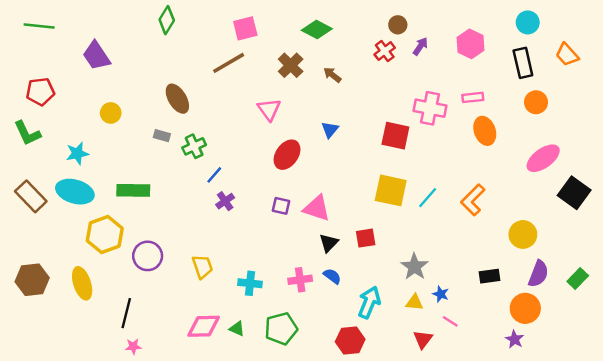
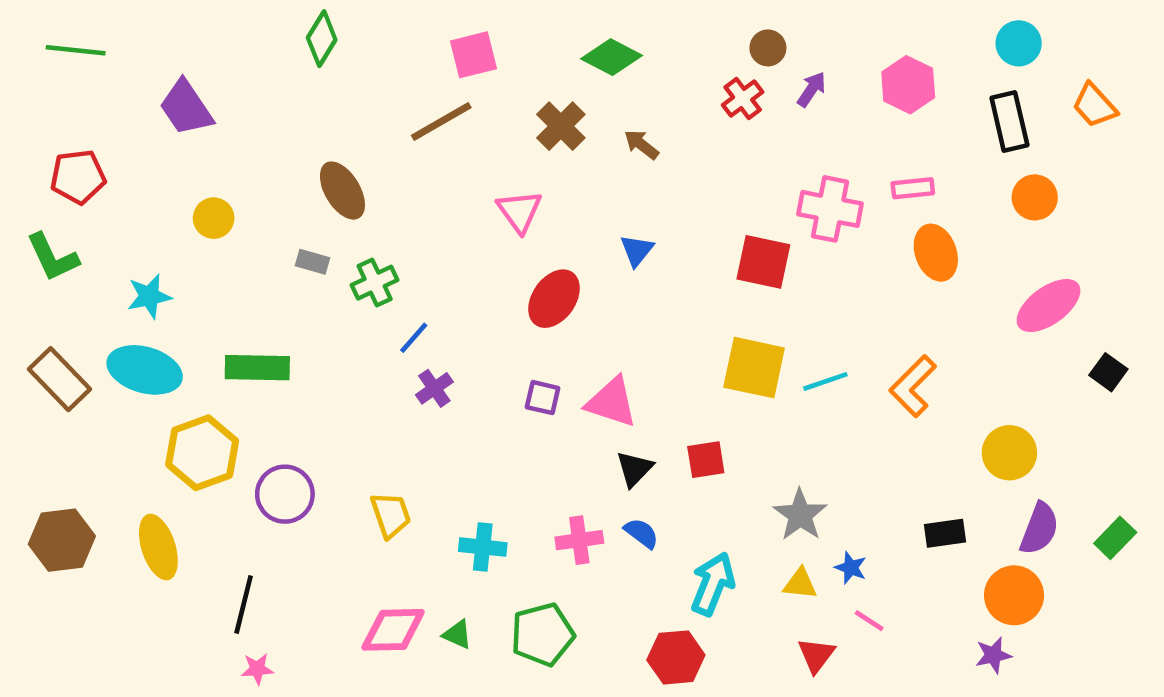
black square: (574, 193) -> (1108, 372), size x0.6
cyan line: (428, 198) -> (825, 381), turned 30
purple star: (515, 339) -> (993, 655), turned 30

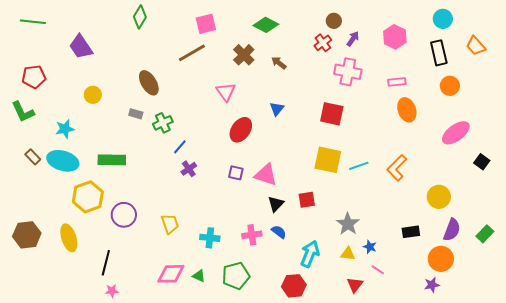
pink cross: (830, 209) -> (348, 72), moved
brown rectangle: (60, 379) -> (33, 157), moved, size x0.6

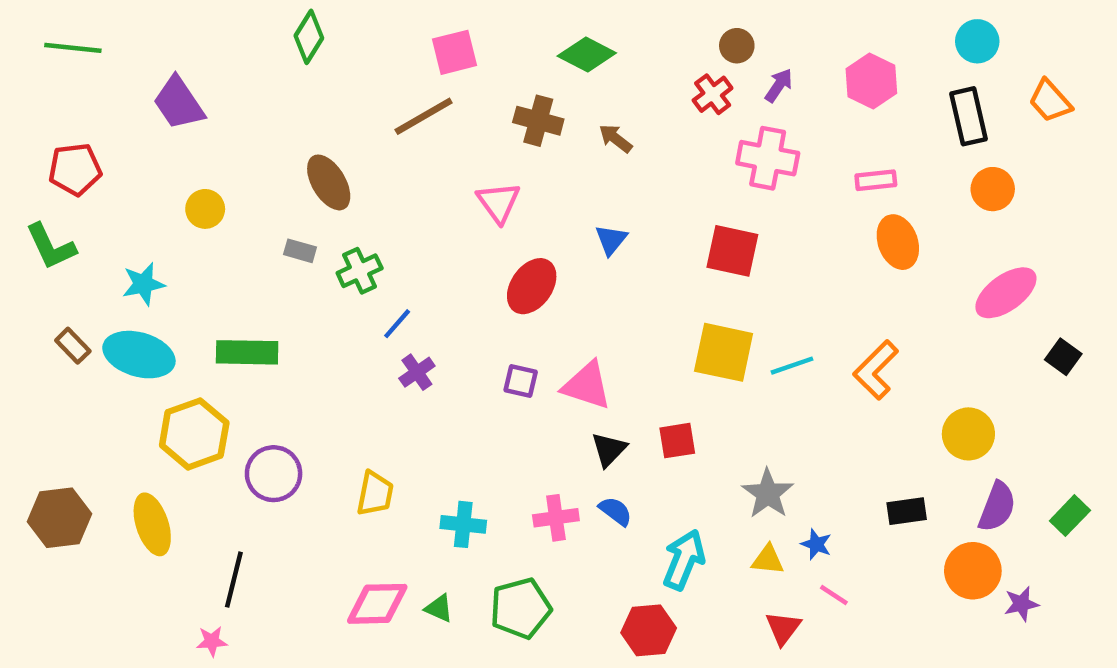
brown cross: (244, 55) -> (538, 121), turned -30
yellow trapezoid: (170, 224) -> (375, 494), turned 30
purple star: (432, 285) -> (1021, 604), moved
pink star: (112, 291) -> (212, 641), moved

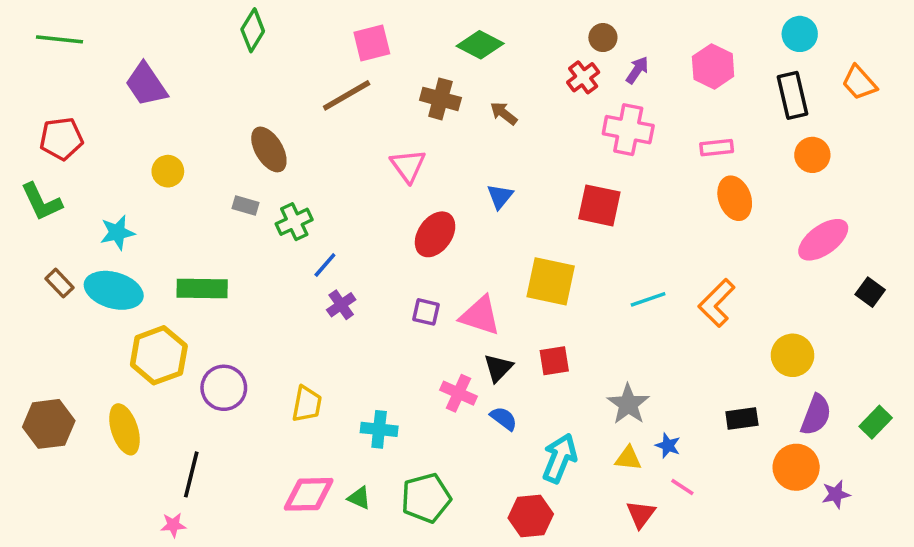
yellow square: (724, 352) -> (551, 281), moved
pink cross: (556, 518) -> (458, 393), moved, turned 32

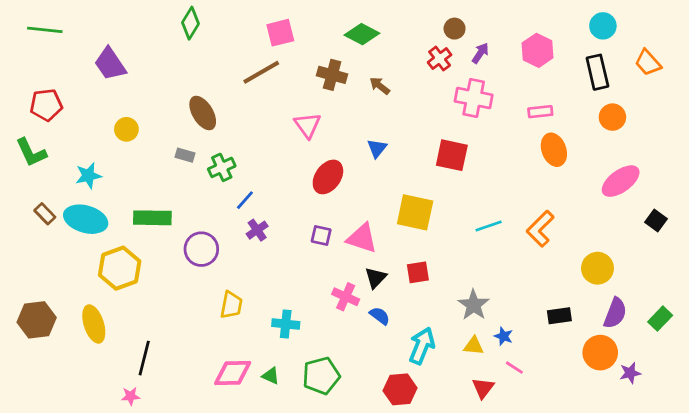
purple circle: (224, 388) -> (201, 249), moved

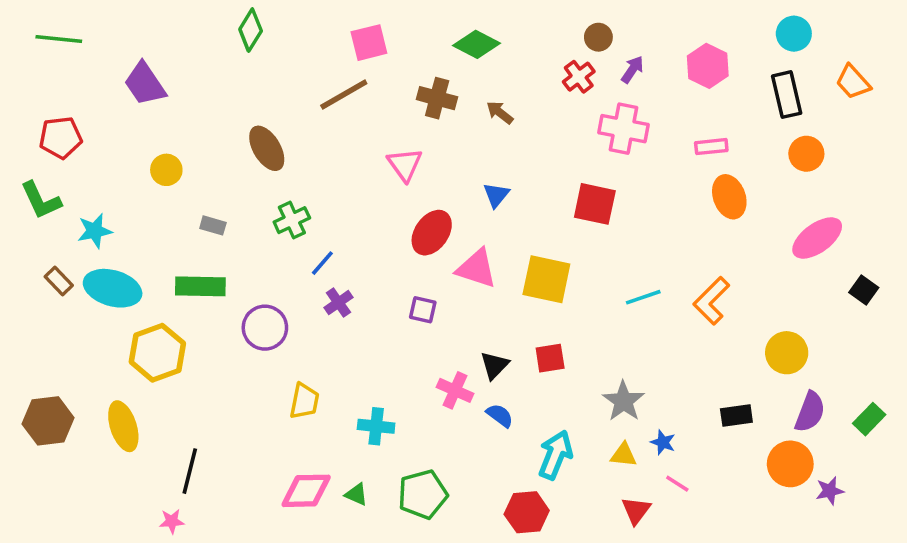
gray rectangle: (185, 155) -> (213, 225), moved
cyan star: (88, 176) -> (95, 231), moved
pink triangle: (362, 238) -> (477, 268), moved

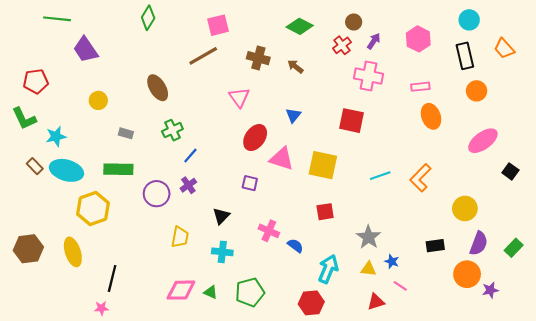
green line: (59, 39) -> (57, 19), moved
green diamond: (477, 44) -> (300, 26), moved
purple cross: (338, 303) -> (188, 185), moved
black triangle: (494, 365) -> (221, 216), moved
red triangle: (636, 510) -> (376, 302), turned 36

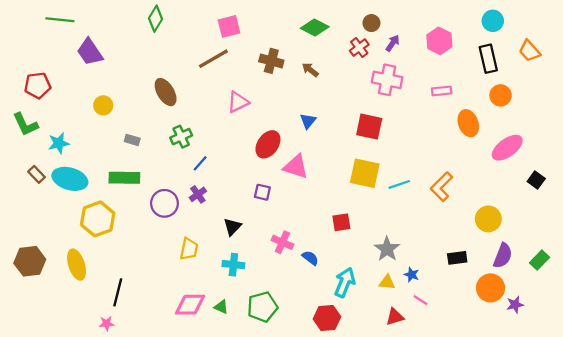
pink triangle: (239, 97) -> (238, 102), moved, turned 40
orange ellipse: (431, 116) -> (468, 123), moved
yellow square: (323, 165) -> (365, 173), moved

